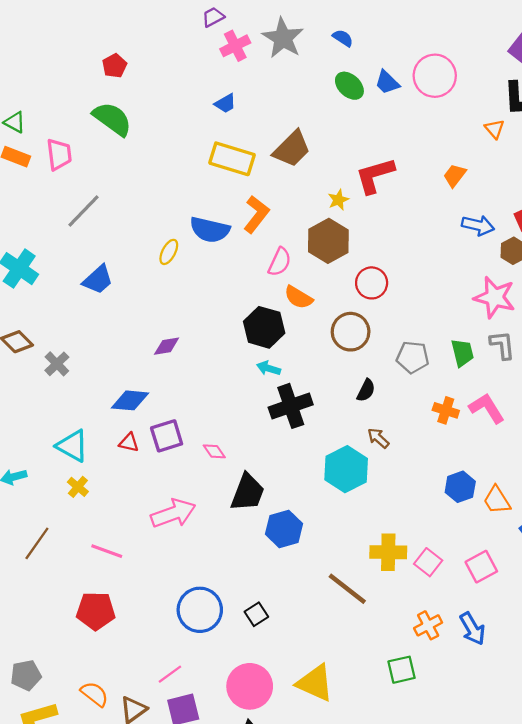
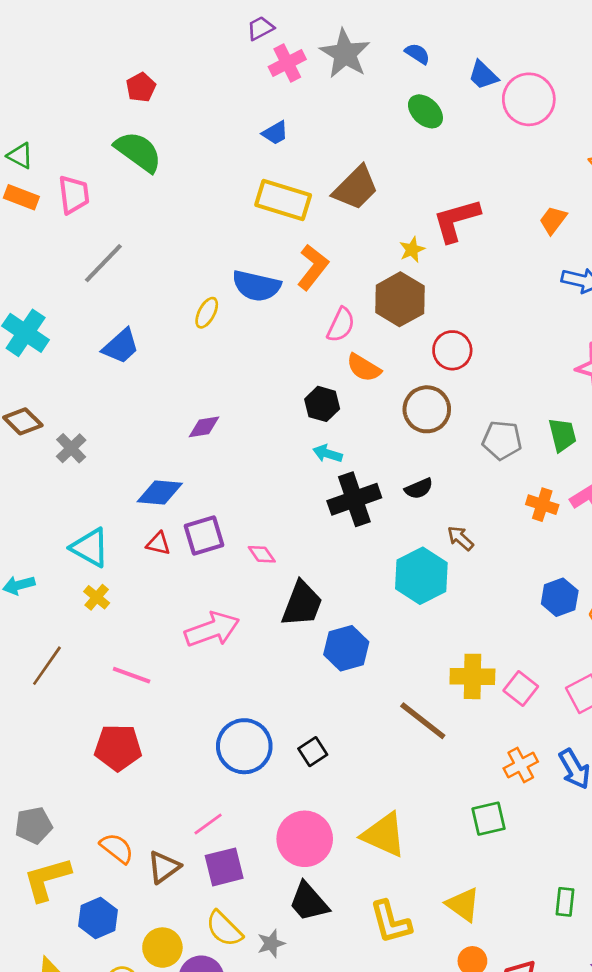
blue trapezoid: (387, 82) -> (483, 75), moved
black hexagon: (264, 327) -> (322, 404), size x0.7
black semicircle: (366, 390) -> (419, 489), moved, turned 40

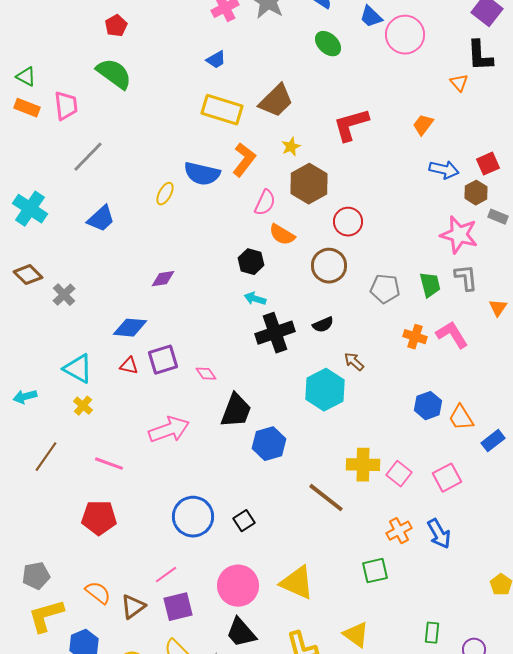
yellow star: (412, 250) -> (291, 147), moved

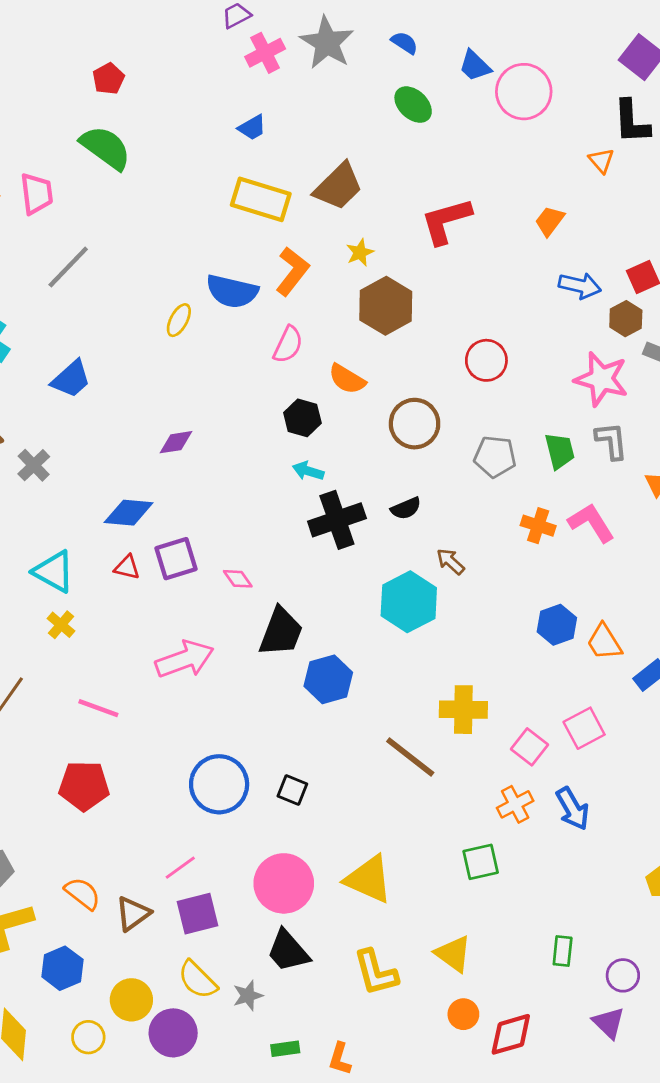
pink semicircle: (265, 203) -> (288, 345), moved
blue trapezoid: (101, 219) -> (71, 379), moved
red circle: (348, 222) -> (486, 360), moved
pink square: (399, 474) -> (529, 747), moved
black square: (244, 521) -> (292, 790), turned -35

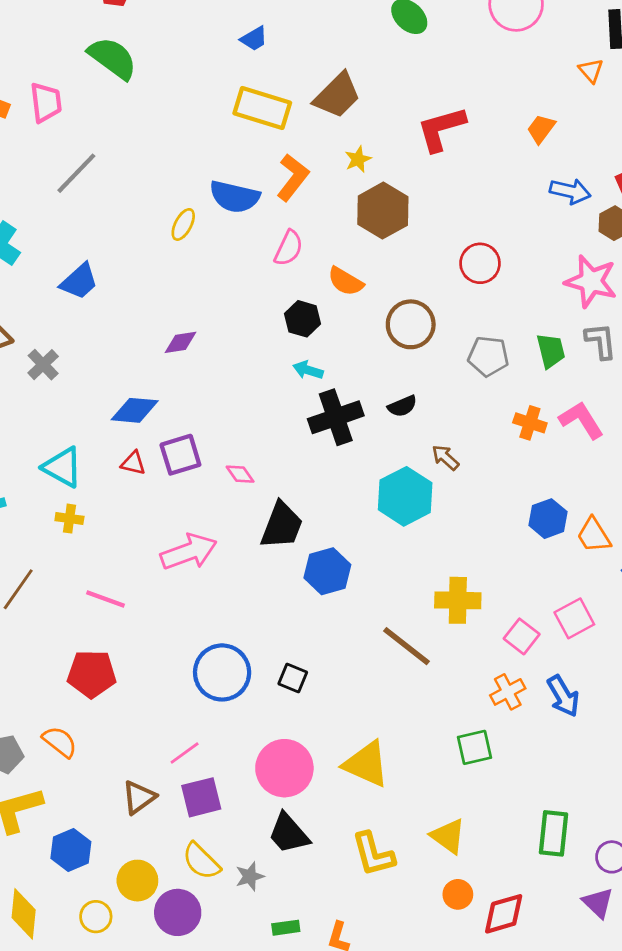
yellow cross: (61, 625) -> (69, 519), turned -32
orange semicircle: (83, 893) -> (60, 742), moved
green rectangle: (563, 951) -> (554, 833), size x1.5

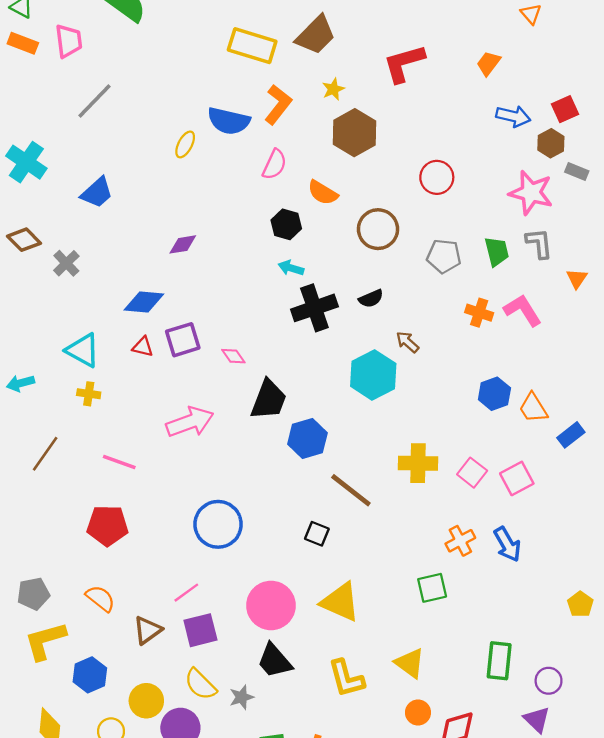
pink square: (522, 636) -> (472, 473), moved
brown line: (407, 646) -> (351, 490), moved
black square: (293, 678) -> (317, 534), moved
orange semicircle: (60, 742) -> (100, 598), moved

